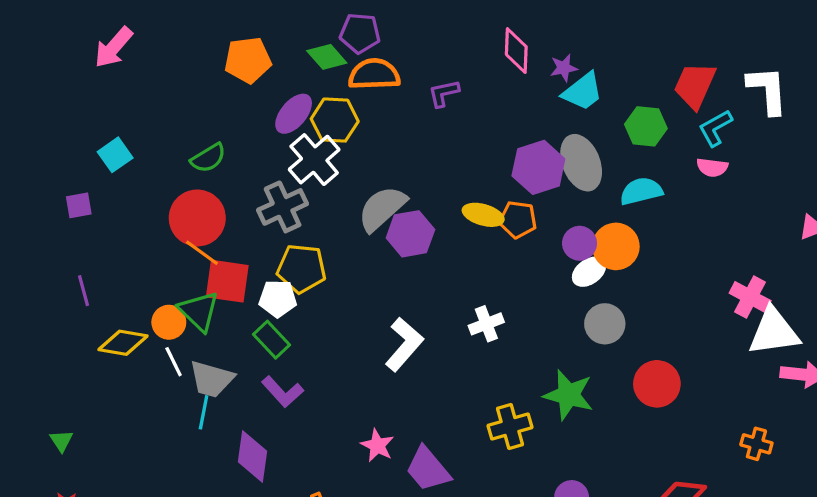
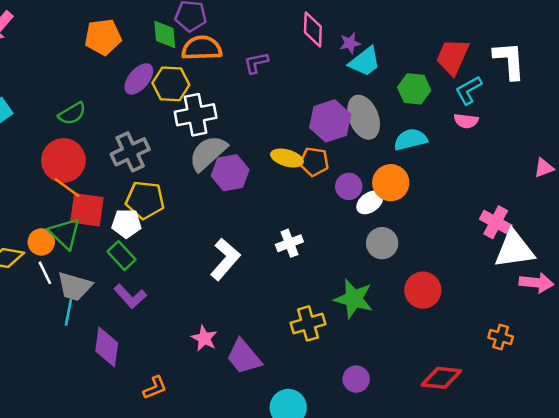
green diamond: (327, 57) -> (165, 34), turned 36
white cross: (314, 160) -> (196, 115), moved, turned 30
purple circle: (580, 243) -> (349, 186), moved

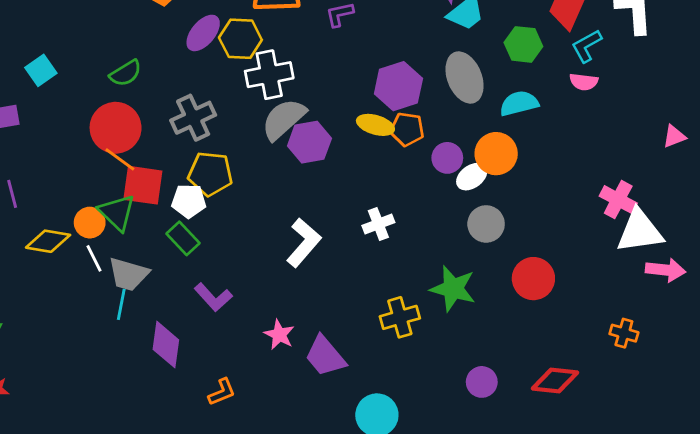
purple hexagon: (330, 121) -> (398, 86), moved
purple L-shape: (130, 296) -> (213, 297), moved
purple circle: (356, 379) -> (482, 382), moved

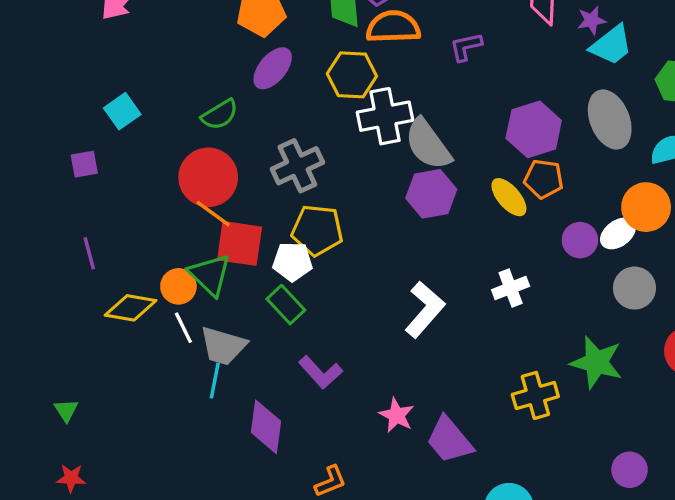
purple ellipse: (203, 33) -> (273, 68), moved
gray semicircle: (284, 119) -> (428, 144), moved, turned -84
yellow ellipse: (375, 125) -> (509, 197), moved, turned 33
purple circle: (447, 158) -> (580, 240), moved

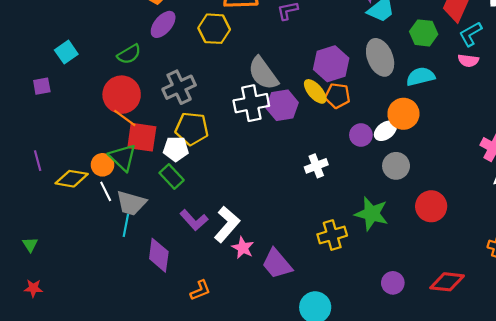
white cross: (385, 116) -> (251, 103), moved
purple hexagon: (431, 194) -> (282, 105), moved
yellow ellipse: (509, 197) -> (315, 91), moved
purple line: (89, 253) -> (38, 161), moved
white L-shape: (425, 309) -> (227, 224), moved

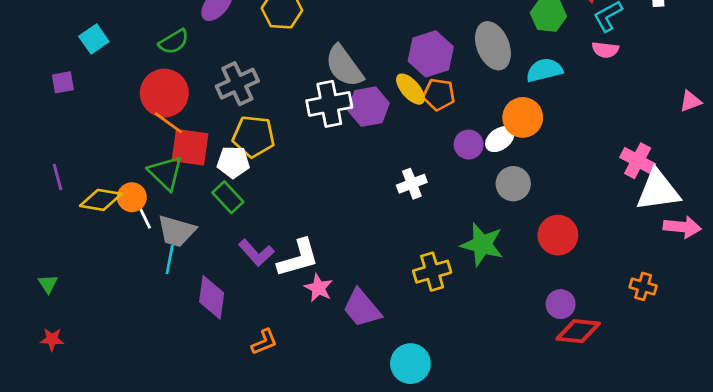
orange circle: (102, 165) -> (132, 197), moved
white L-shape: (227, 224) -> (298, 258), turned 33
purple circle: (393, 283) -> (561, 304), moved

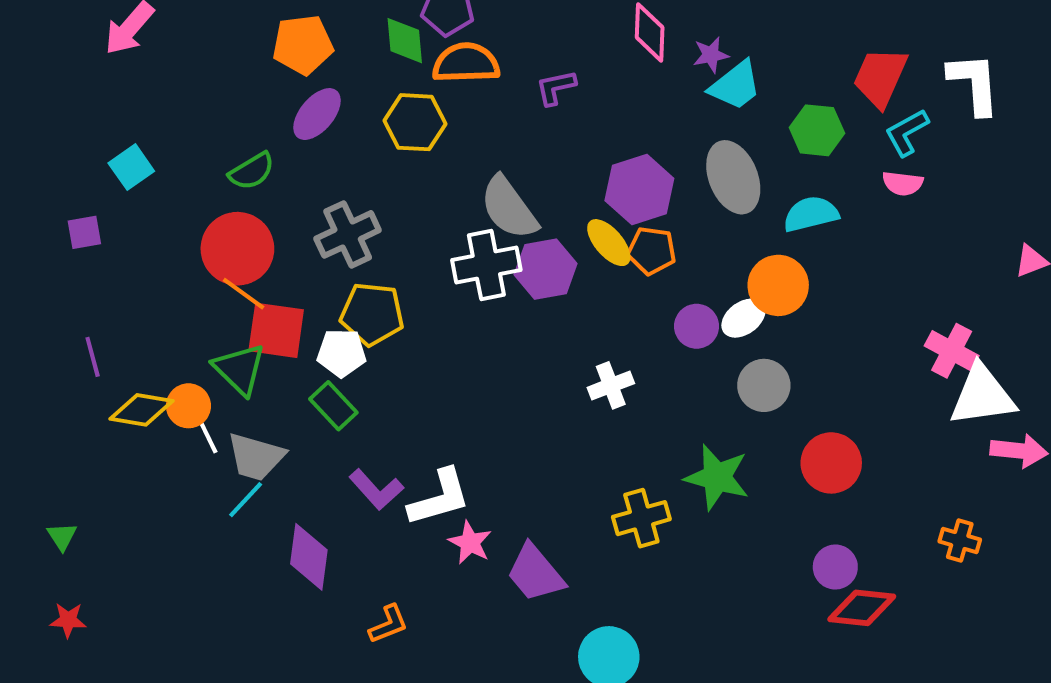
purple line: (57, 177) -> (93, 357), moved
cyan line: (170, 259) -> (246, 500), turned 32

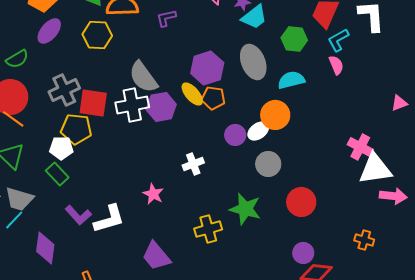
pink semicircle: (903, 183) -> (336, 65), turned -120
red square: (276, 330) -> (93, 103), moved
pink star: (470, 543) -> (153, 194), moved

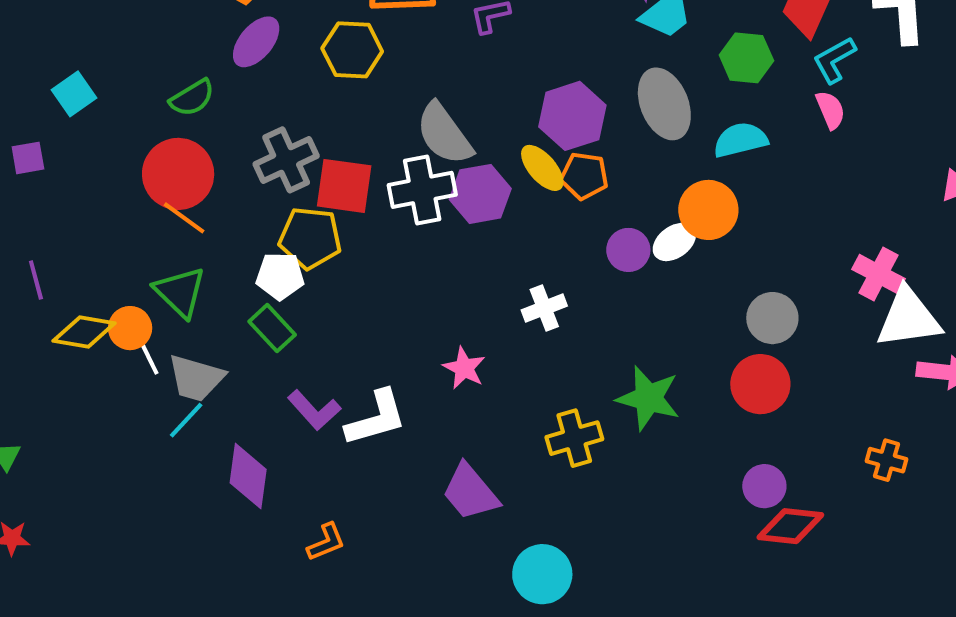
gray circle: (268, 164) -> (772, 318), moved

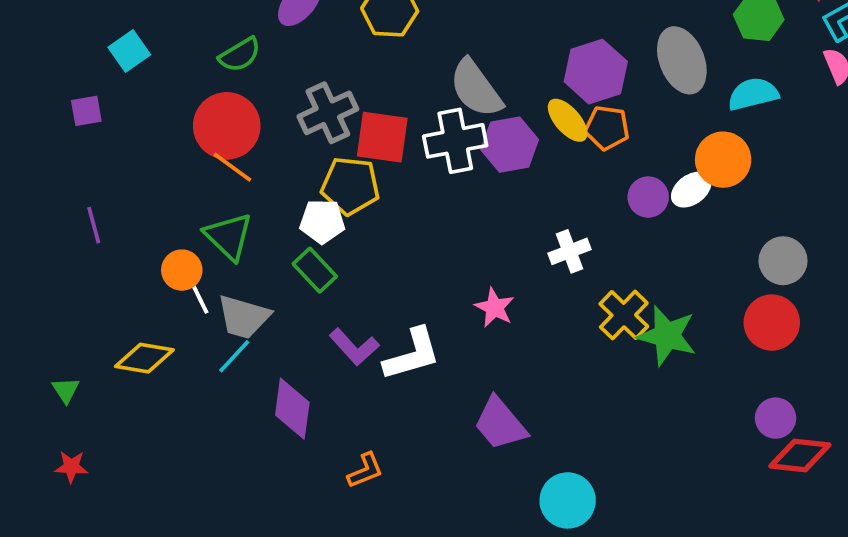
yellow diamond: (84, 332) -> (144, 358), moved
yellow cross: (574, 438) -> (624, 315), moved, turned -30

